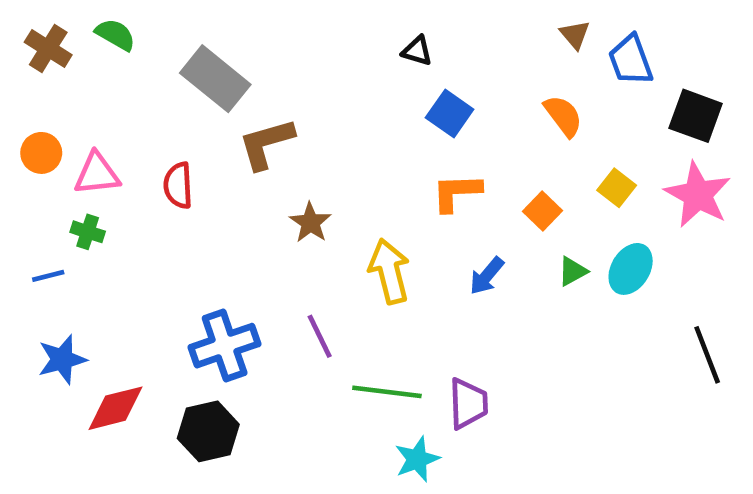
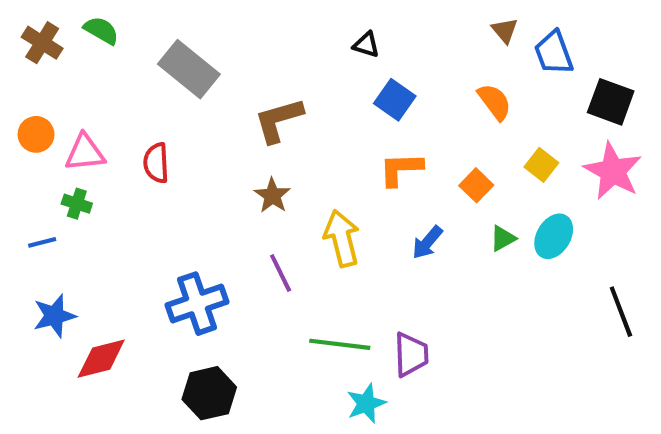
brown L-shape: (266, 144) -> (279, 120), moved
purple line: (320, 336) -> (281, 273), moved
black hexagon: (208, 431) -> (209, 393), moved

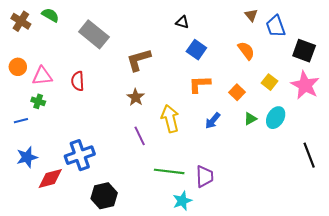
blue cross: (197, 304) -> (80, 155), moved

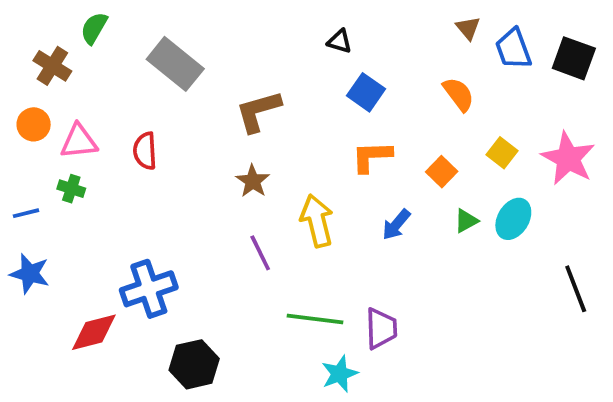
green semicircle: (50, 15) -> (94, 28), turned -90
brown cross: (21, 21) -> (52, 66), moved
black square: (304, 51) -> (574, 58), moved
blue line: (21, 121) -> (26, 213), moved
blue star: (27, 157) -> (30, 274), moved, turned 30

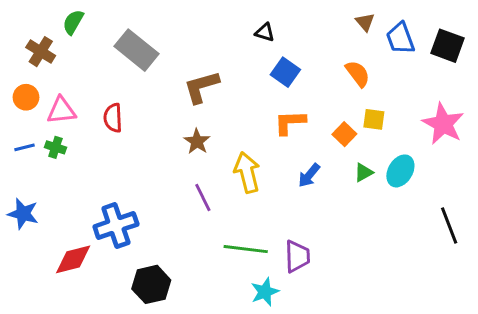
yellow square: (502, 153) -> (374, 119), moved, turned -30
blue line: (26, 213) -> (25, 147), moved

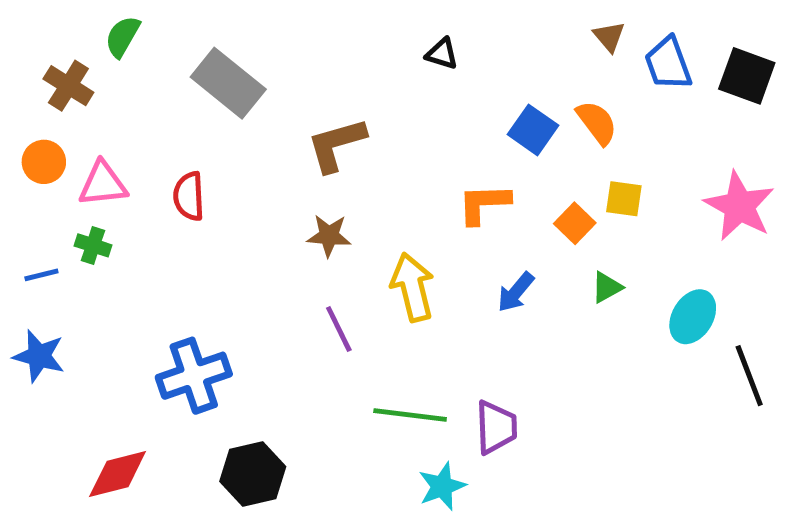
blue square: (285, 72) -> (533, 130), moved
brown star: (197, 141) -> (329, 236), turned -30
blue line: (25, 147) -> (41, 275), moved
cyan ellipse: (400, 171) -> (693, 317), moved
red diamond: (73, 259) -> (118, 474), moved

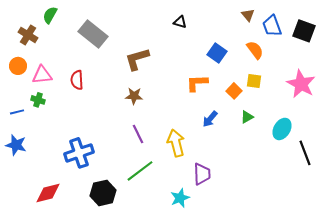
orange semicircle: (597, 123) -> (255, 50), moved
yellow arrow: (413, 287) -> (176, 143), moved
green line: (410, 415) -> (140, 171), moved, turned -44

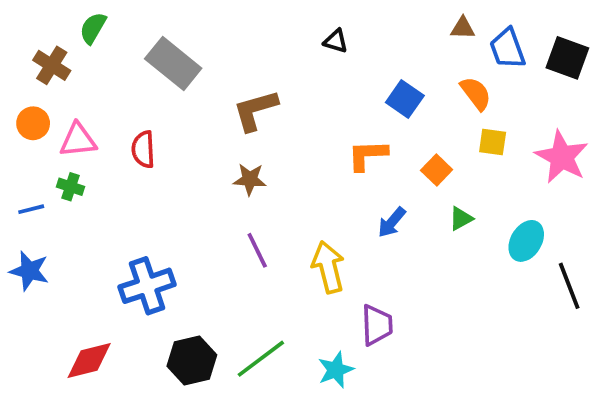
brown triangle: (248, 15) -> (463, 28), turned -48
yellow square: (254, 81) -> (493, 142), moved
green line: (140, 171) -> (261, 359), moved

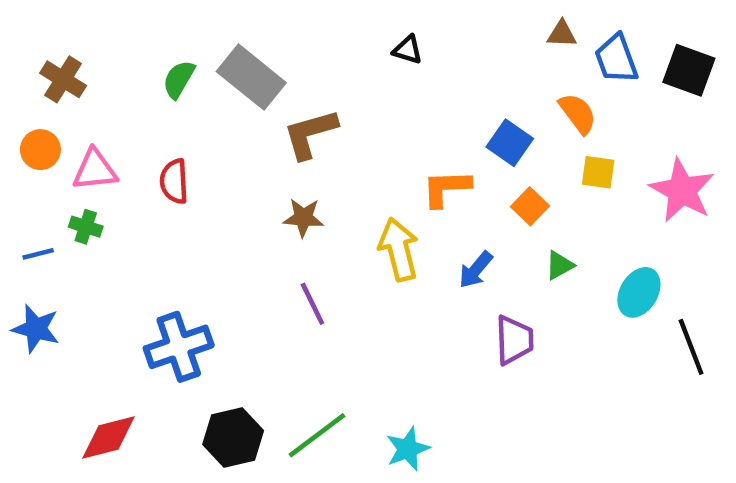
green semicircle: (93, 28) -> (179, 79), moved
gray rectangle: (173, 64) -> (251, 77), moved
blue square: (405, 99) -> (510, 143), moved
yellow arrow: (328, 267) -> (399, 249), moved
purple trapezoid: (377, 325) -> (514, 340), moved

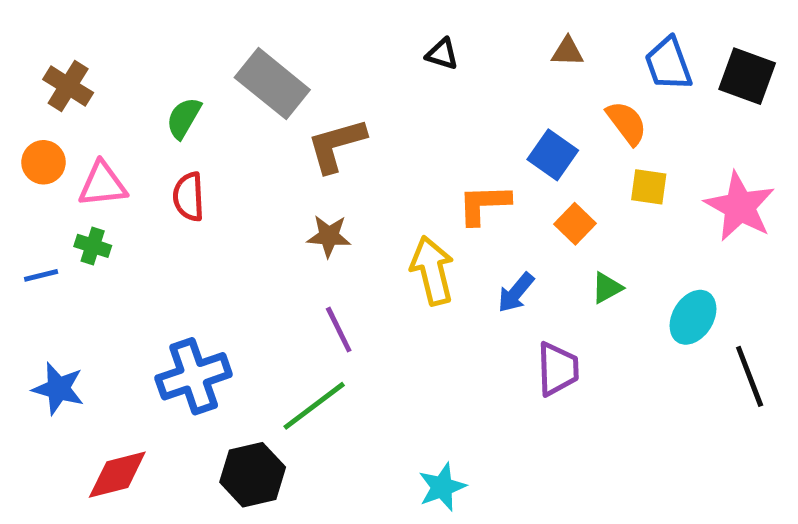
brown triangle: (562, 34) -> (568, 52), moved
green semicircle: (179, 79) -> (184, 118), moved
blue star: (36, 329) -> (58, 389), moved
green line: (317, 435) -> (314, 406), moved

